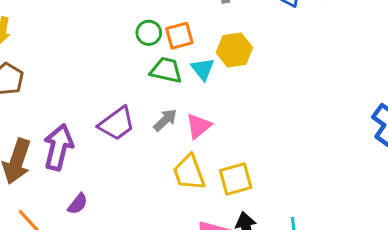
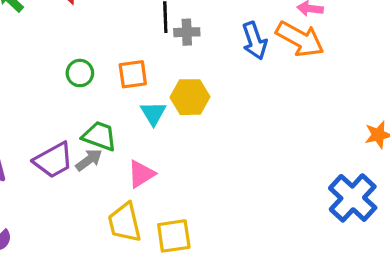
green circle: (149, 33) -> (80, 73), moved
green trapezoid: (166, 70) -> (99, 136), moved
gray arrow: (165, 120) -> (89, 160), moved

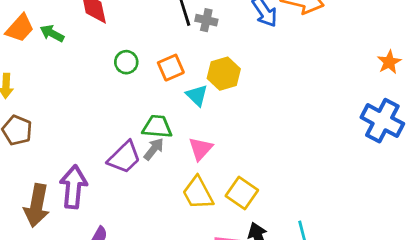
gray cross: (187, 32) -> (206, 20), turned 30
green circle: (80, 73) -> (126, 62), moved
yellow square: (174, 236) -> (242, 193), turned -32

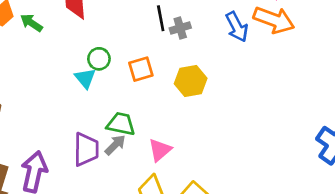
gray cross: (206, 20) -> (180, 28), turned -36
cyan triangle: (197, 95) -> (85, 78), moved
purple trapezoid: (124, 157) -> (86, 149), turned -52

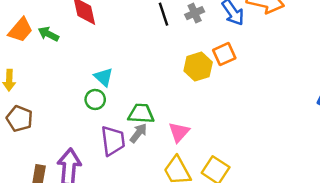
gray cross: (180, 28) -> (195, 13), moved
green circle: (99, 59) -> (95, 99), moved
orange square: (141, 69) -> (224, 54), moved

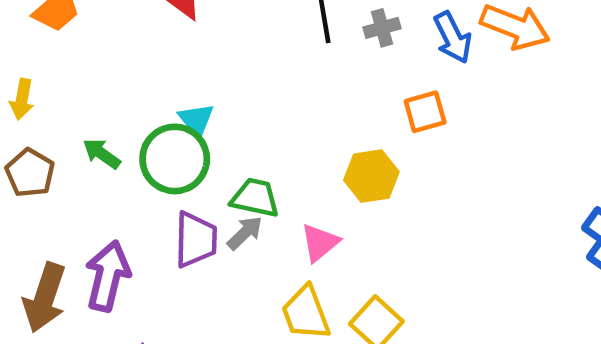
green arrow: (48, 34) -> (102, 154), moved
yellow hexagon: (198, 67) -> (371, 176), moved
green circle: (95, 99) -> (175, 159), size x1.8

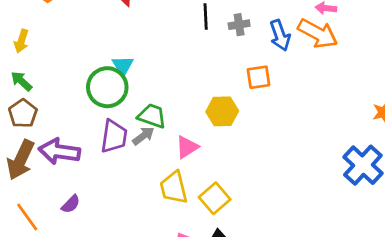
green arrow: (102, 154) -> (21, 81), moved
brown pentagon: (30, 173) -> (23, 113), moved
purple arrow: (108, 276) -> (59, 151), turned -102

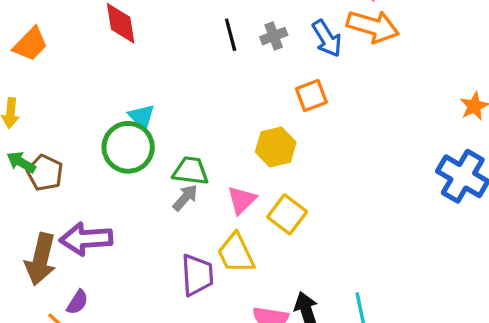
brown pentagon: (23, 113) -> (45, 173), moved
purple trapezoid: (114, 136) -> (197, 275), moved
yellow square: (215, 198) -> (287, 214), moved
purple semicircle: (71, 204) -> (77, 302), moved

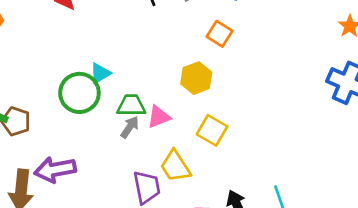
orange square: (311, 96) -> (220, 34), turned -30
cyan triangle: (142, 117) -> (100, 73), moved, turned 50
pink triangle: (242, 200) -> (159, 117), moved, turned 30

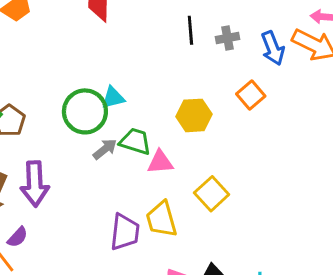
yellow hexagon: (196, 78) -> (194, 115), moved
gray arrow: (130, 127) -> (105, 149), moved
purple arrow: (55, 170) -> (35, 184), turned -99

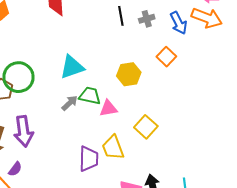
cyan triangle: (113, 98) -> (72, 67), size x1.5
green circle: (85, 111) -> (19, 77), moved

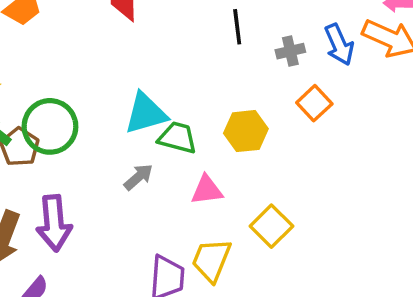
gray cross: (147, 19) -> (290, 51), moved
green trapezoid: (90, 96) -> (177, 138), moved
yellow trapezoid: (113, 148) -> (211, 260), turned 40

